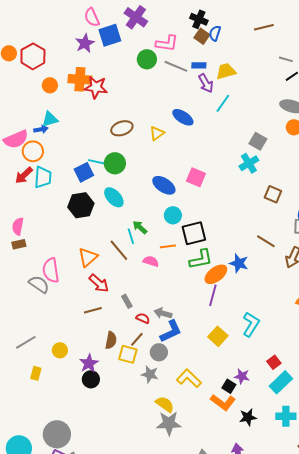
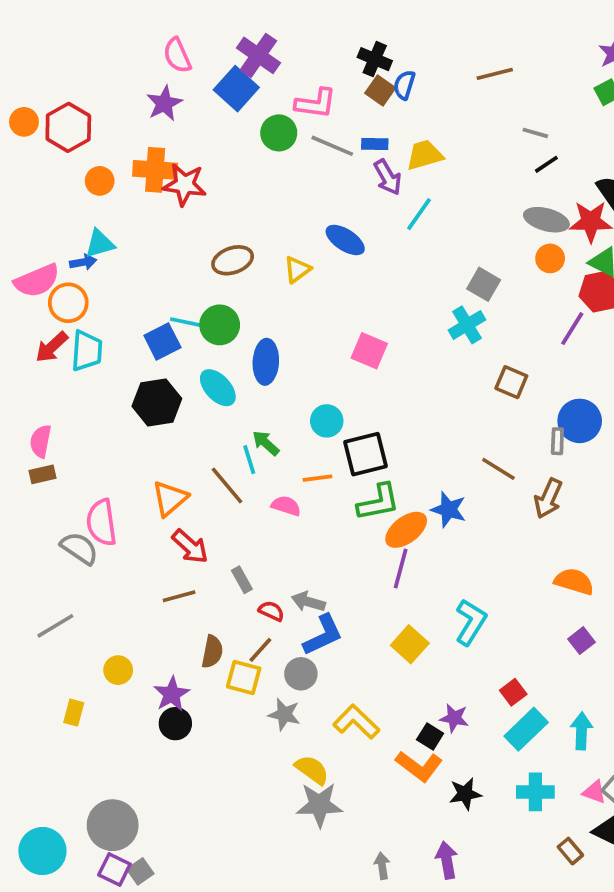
blue square: (110, 35) -> (236, 89), moved, turned -30
blue ellipse: (164, 185) -> (266, 362), moved, turned 60
gray line: (26, 342) -> (55, 626), moved

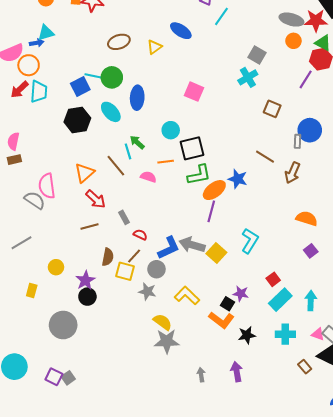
gray arrow: (308, 602) -> (192, 245), moved, size x1.4
gray circle: (113, 825) -> (63, 325), moved

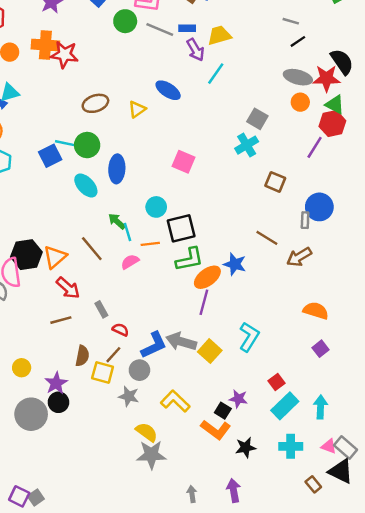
black hexagon: (77, 120) -> (26, 255), moved
cyan line: (128, 151) -> (128, 232), moved
brown arrow: (292, 173) -> (299, 257), turned 35
pink semicircle: (148, 177) -> (130, 262), turned -49
gray circle: (63, 325) -> (31, 414), moved

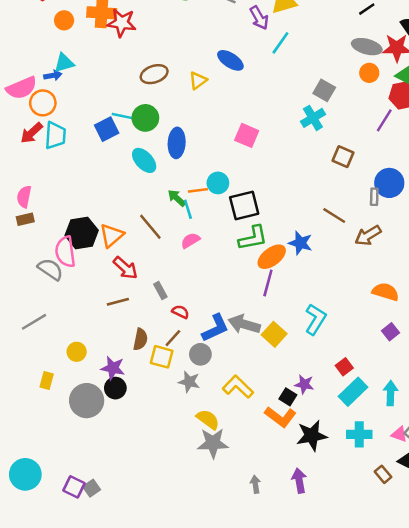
orange line: (150, 244) -> (198, 190), moved
purple star: (56, 383) -> (113, 368), turned -30
black star: (245, 448) -> (312, 436), size x1.4

